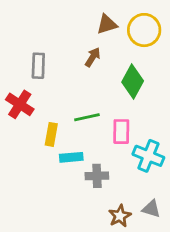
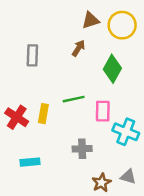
red cross: (20, 104) -> (17, 117), moved
cyan rectangle: (71, 157) -> (30, 162), moved

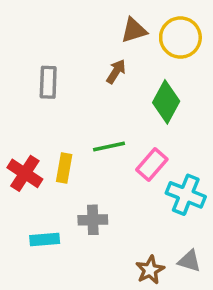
pink rectangle: (103, 111) -> (152, 164), turned 40
gray cross: (82, 149) -> (93, 220), moved

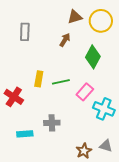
gray rectangle: (48, 82) -> (25, 32), moved
yellow rectangle: (64, 168) -> (39, 79), moved

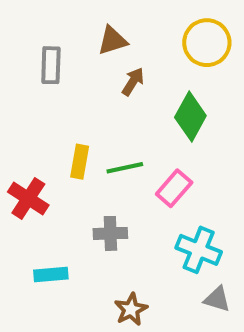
brown triangle: (75, 17) -> (112, 41), moved
cyan cross: (104, 109) -> (199, 250), moved
gray cross: (52, 123) -> (110, 233), moved
brown star: (84, 151) -> (131, 309), moved

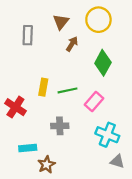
brown triangle: (112, 41) -> (61, 22), turned -35
yellow circle: (207, 43) -> (98, 20), moved
brown star: (131, 309) -> (46, 165), moved

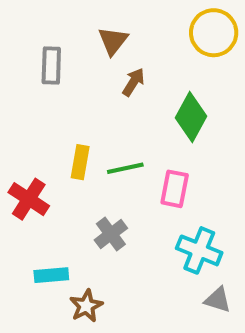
yellow circle: (98, 20) -> (214, 33), moved
pink rectangle: (94, 102) -> (175, 189), turned -30
gray cross: (60, 126) -> (111, 234), turned -35

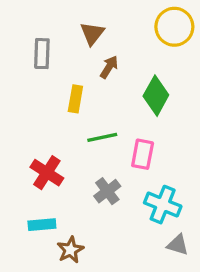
yellow rectangle: (80, 162) -> (75, 99), moved
red cross: (29, 199) -> (47, 173), moved
gray cross: (111, 234) -> (107, 191), moved

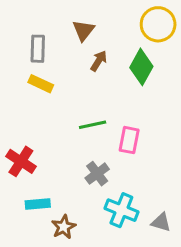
green diamond: (156, 96) -> (141, 67), moved
yellow rectangle: (75, 99) -> (41, 84), moved, turned -75
red cross: (47, 173) -> (21, 161), moved
cyan cross: (163, 205) -> (121, 210), moved

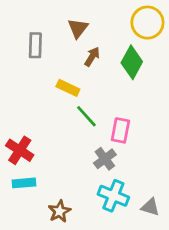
yellow rectangle: (41, 84) -> (68, 88), moved
green line: (93, 125) -> (86, 116), turned 60
gray cross: (97, 174) -> (105, 159), moved
cyan rectangle: (38, 204) -> (24, 183), moved

